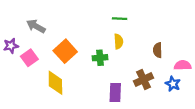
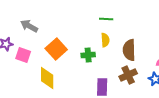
brown semicircle: (158, 50) -> (129, 50), moved, size x1.5
pink square: (29, 58) -> (23, 55), turned -35

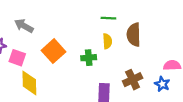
brown semicircle: (129, 50) -> (134, 35), moved
yellow diamond: (47, 78) -> (29, 83), moved

